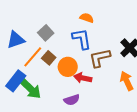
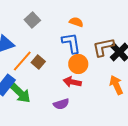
gray square: (46, 33) -> (32, 20), moved
brown L-shape: (100, 58) -> (103, 47), moved
orange circle: (68, 67) -> (78, 64), moved

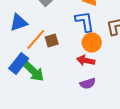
brown square: (38, 62) -> (52, 40), turned 32
purple semicircle: (61, 104) -> (88, 84), moved

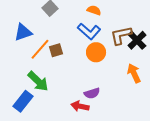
blue L-shape: (85, 22) -> (89, 31), turned 140
red arrow: (86, 60) -> (80, 106), moved
blue rectangle: (19, 64) -> (23, 101), moved

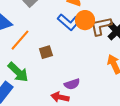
brown square: (56, 50) -> (46, 52), moved
orange circle: (96, 52) -> (85, 20), moved

